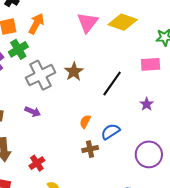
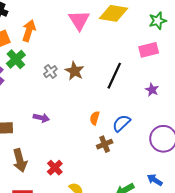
gray cross: (40, 75) -> (50, 72), moved, size x0.5

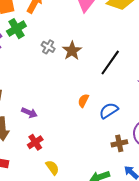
gray cross: (50, 72) -> (48, 47), turned -32
purple arrow: (41, 118) -> (29, 113), moved
brown cross: (105, 144) -> (119, 143), moved

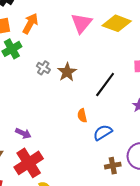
orange semicircle: (83, 101) -> (82, 116), moved, turned -40
red cross: (35, 142) -> (29, 163), size x1.8

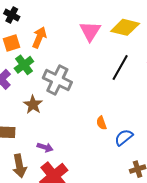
gray cross: (43, 68) -> (57, 80), size x2.0
brown star: (67, 72) -> (33, 105), moved
black line: (105, 85) -> (120, 67), moved

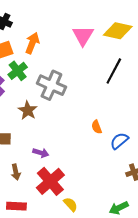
brown arrow: (19, 166) -> (16, 172), size x0.7

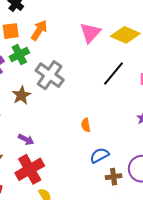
blue semicircle: (119, 141) -> (99, 155), moved

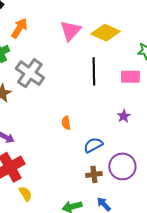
black line: (114, 74) -> (94, 71), turned -40
blue semicircle: (99, 155) -> (93, 145), moved

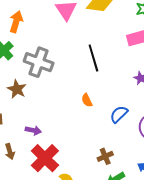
black line: (94, 71) -> (93, 58), moved
brown cross: (94, 174) -> (105, 156), moved

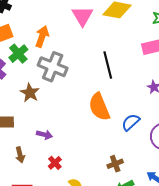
orange arrow: (16, 22) -> (42, 36), moved
orange semicircle: (87, 100) -> (99, 107), size x2.0
red cross: (45, 158) -> (55, 163), size x0.5

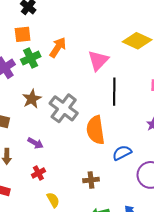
pink triangle: (82, 16) -> (98, 60), moved
gray cross: (53, 67) -> (64, 108), moved
brown cross: (115, 164) -> (91, 180), moved

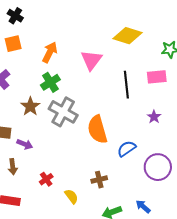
green cross: (31, 58) -> (50, 82), moved
black line: (114, 92) -> (126, 85), moved
purple arrow: (35, 143) -> (25, 144), moved
yellow semicircle: (53, 200) -> (71, 196), moved

